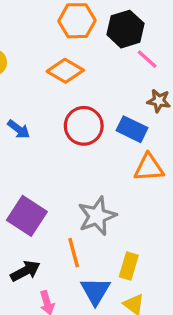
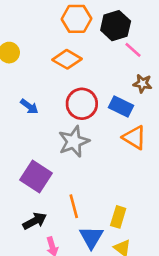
orange triangle: (149, 168) -> (134, 137), turned 35
gray star: (97, 216) -> (74, 142), moved

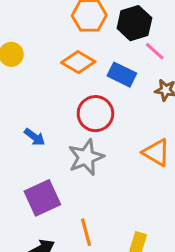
blue arrow: (29, 106) -> (35, 137), moved
blue rectangle: (121, 106) -> (122, 75), moved
purple square: (36, 177) -> (42, 198), turned 32

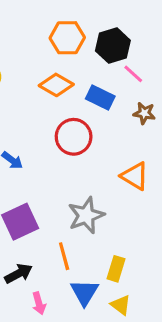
gray star: (86, 157) -> (86, 215), moved

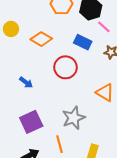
orange diamond: (56, 85) -> (41, 39), moved

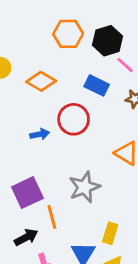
blue arrow: (26, 82) -> (40, 134), moved, turned -48
orange line: (59, 144) -> (52, 217), moved

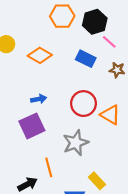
red circle: (74, 119) -> (83, 104), moved
purple square: (27, 193) -> (32, 126), moved
yellow rectangle: (110, 233) -> (97, 181), turned -60

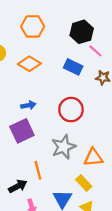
orange hexagon: (62, 16) -> (33, 26), moved
orange triangle: (110, 115) -> (93, 157), moved, turned -36

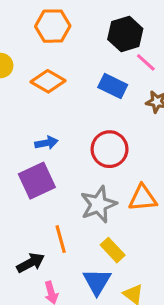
orange triangle: (93, 157) -> (143, 198), moved
yellow rectangle: (84, 183) -> (113, 250), moved

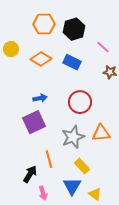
black hexagon: (125, 34) -> (74, 29), moved
blue rectangle: (113, 86) -> (72, 62), moved
black arrow: (31, 263) -> (30, 174), turned -30

